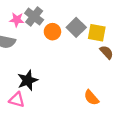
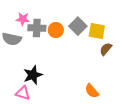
gray cross: (34, 17) -> (37, 28), moved, turned -36
brown semicircle: (107, 52) -> (106, 49), turned -96

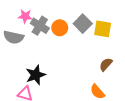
gray cross: (37, 28) -> (40, 26), turned 30
brown semicircle: (106, 49) -> (106, 64), moved

